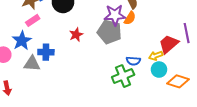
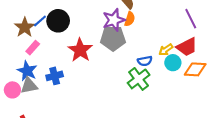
red star: (76, 35) -> (80, 50), size x1.6
red trapezoid: (169, 44) -> (187, 47), moved, turned -150
gray triangle: (32, 64) -> (29, 86), moved

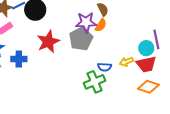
gray pentagon: (113, 38) -> (81, 39), turned 30
cyan circle: (173, 63) -> (146, 48), moved

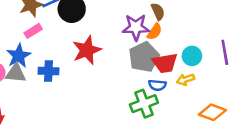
gray pentagon: (81, 39) -> (144, 57), moved
cyan circle: (146, 48) -> (192, 56), moved
red trapezoid: (146, 64) -> (165, 63), moved

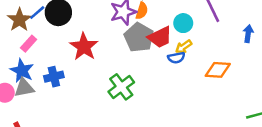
blue semicircle: (157, 85) -> (176, 58), moved
green cross: (144, 104) -> (121, 87), moved

